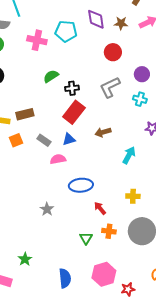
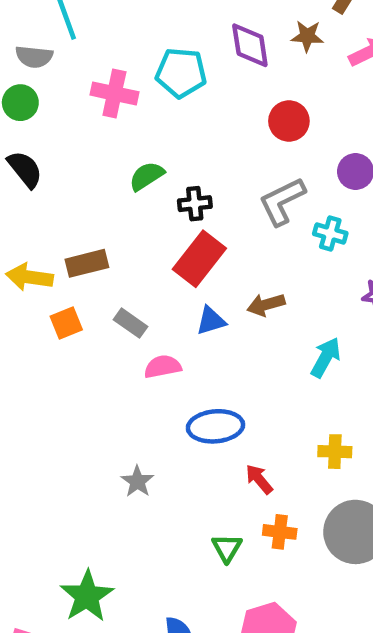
brown star: (121, 23) -> (307, 36), moved
cyan cross: (140, 99) -> (330, 233), moved
blue triangle: (69, 139) -> (211, 321), moved
green star: (25, 259) -> (87, 596), size x1.6

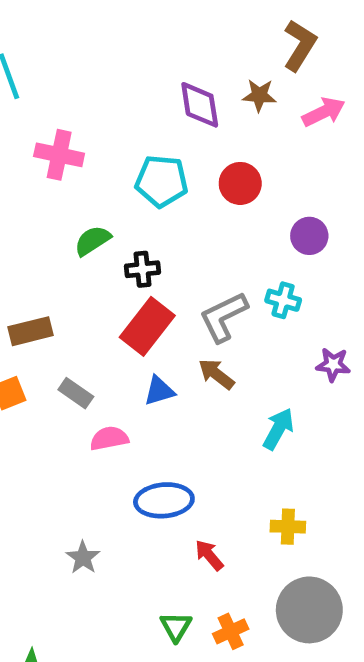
cyan pentagon: (181, 73) -> (162, 181), moved
gray L-shape: (282, 201) -> (224, 317), moved
brown arrow: (266, 305) -> (216, 374), turned 54
orange cross: (280, 532) -> (231, 631), moved, turned -32

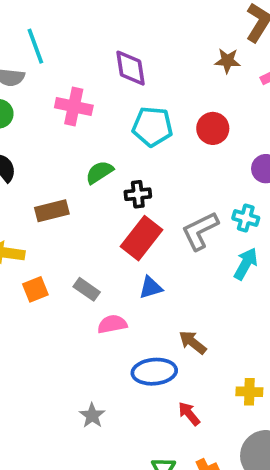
purple diamond: (200, 105) -> (131, 68), moved
brown rectangle: (31, 331) -> (52, 211), moved
brown arrow: (216, 374) -> (193, 342), moved
cyan arrow: (278, 429) -> (246, 264), moved

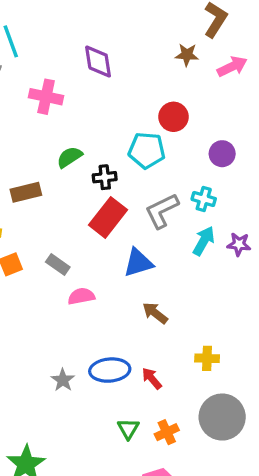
cyan pentagon: (152, 127) -> (147, 150), moved
blue triangle: (151, 288) -> (138, 263), moved, size x1.4
blue ellipse: (154, 372) -> (110, 370), moved

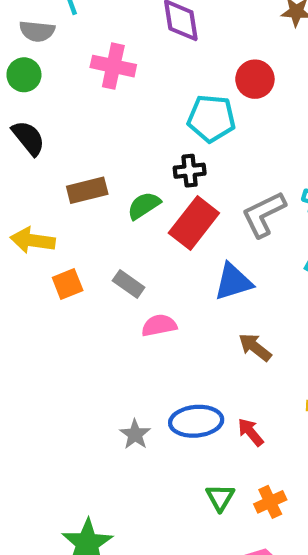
red circle: (173, 117) -> (255, 79), moved
cyan pentagon: (147, 150) -> (211, 118), moved
green semicircle: (70, 157) -> (144, 206), moved

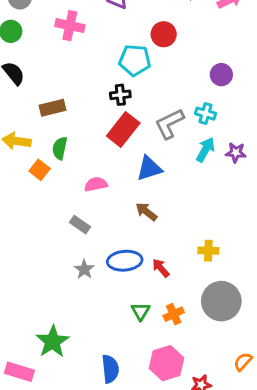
green semicircle: (144, 206) -> (60, 148), moved, turned -45
orange square: (68, 284) -> (40, 170), turned -30
gray rectangle: (129, 284) -> (80, 225), moved
pink semicircle: (159, 325) -> (96, 184), moved
brown arrow: (255, 347) -> (146, 212), moved

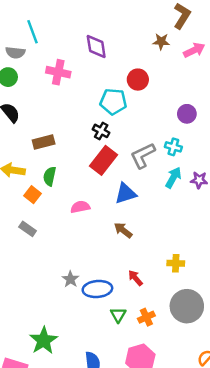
black cross: (120, 95) -> (101, 131), turned 35
gray rectangle: (80, 225) -> (28, 229), moved
blue ellipse: (125, 261) -> (97, 289), moved

